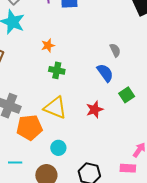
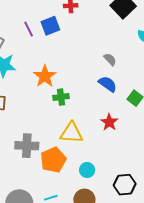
orange star: (48, 45) -> (45, 76), size x1.6

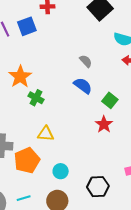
green cross: (61, 97) -> (36, 98), turned 35
red star: (109, 122) -> (104, 124), moved
yellow triangle: (71, 133) -> (46, 134), size x0.7

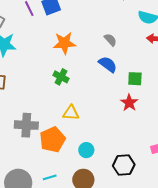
orange star: (20, 77) -> (64, 43), moved, turned 30
green square: (110, 100) -> (135, 79), turned -35

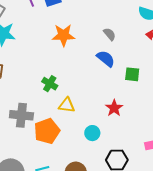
green cross: (61, 77) -> (50, 84), moved
red star: (129, 103) -> (114, 108), moved
cyan circle: (86, 150) -> (92, 133), moved

